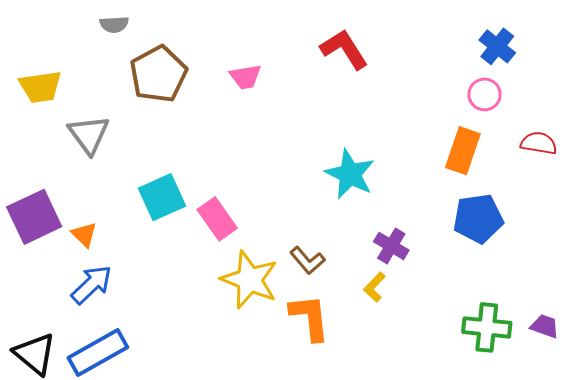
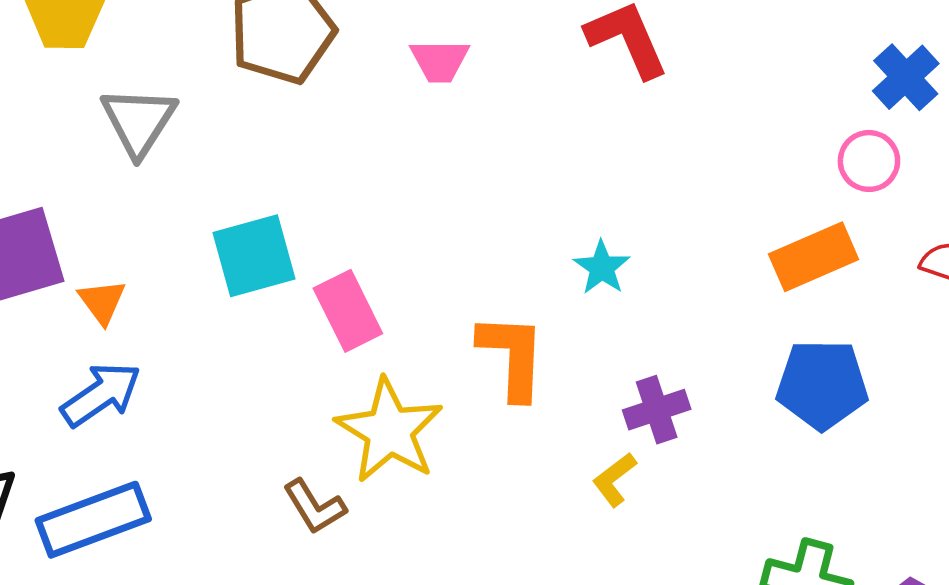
orange rectangle: (463, 151) -> (814, 257), turned 39
cyan star: (350, 174) -> (602, 267), size x0.6
purple cross: (391, 246) -> (657, 410), turned 32
brown L-shape: (307, 260) -> (315, 507), moved
orange L-shape: (310, 317) -> (512, 356), moved

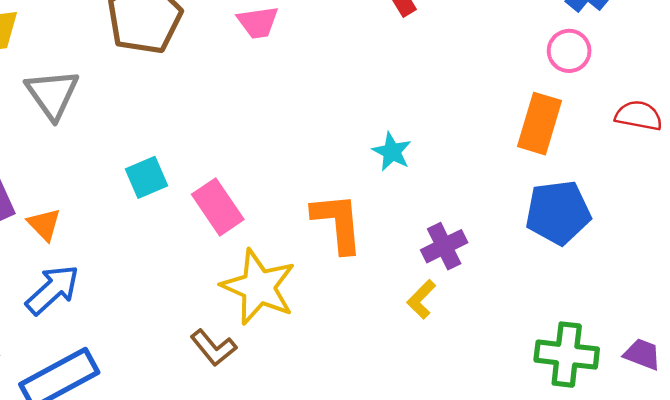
cyan square: (254, 256) -> (146, 177), size x0.7
orange rectangle: (814, 257) -> (540, 124), turned -42

